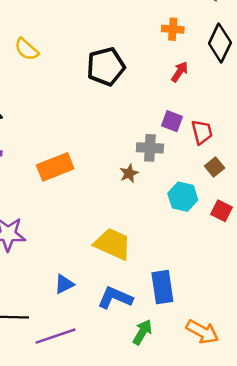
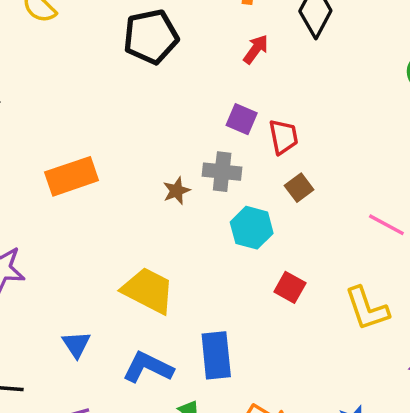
gray cross: (150, 148) -> (222, 172), moved
red square: (221, 211) -> (290, 287), moved
blue triangle: (64, 284) -> (76, 344), turned -40

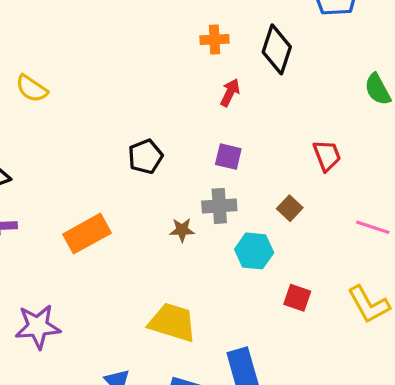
black pentagon: (151, 37) -> (145, 157), moved, size x0.7
red trapezoid: (283, 137) -> (327, 155), moved
brown star: (177, 191) -> (182, 230), turned 30

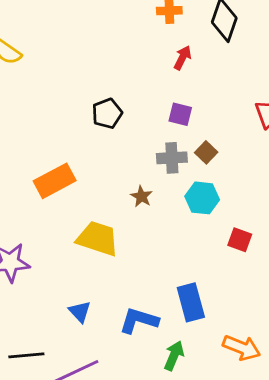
brown square: (290, 208) -> (206, 152), moved
brown star: (182, 230) -> (141, 196), moved, turned 30
yellow trapezoid: (172, 322) -> (98, 239), moved

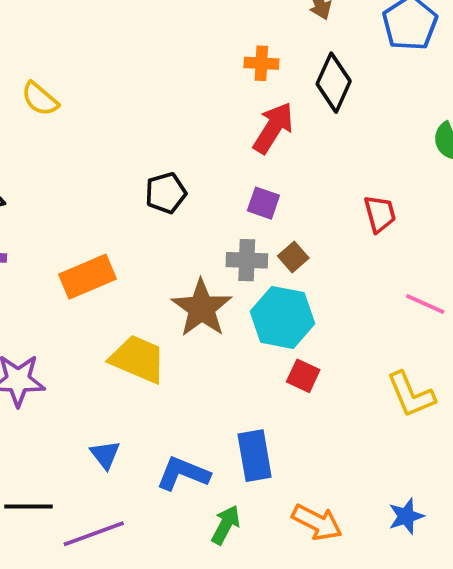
red arrow: (182, 58) -> (273, 128), size x1.6
brown star: (141, 196) -> (202, 308), size x2.0
cyan hexagon: (202, 198) -> (282, 317), size x1.4
red square: (240, 240) -> (303, 376), moved

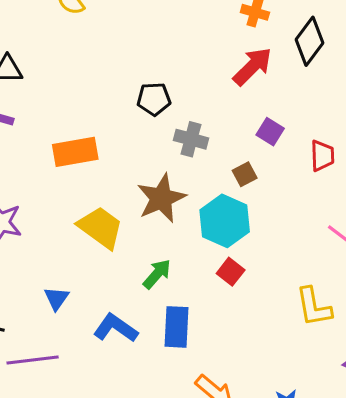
purple square: (263, 203) -> (270, 132), moved
gray cross: (247, 260) -> (191, 139), moved
green arrow: (226, 525) -> (157, 274), moved

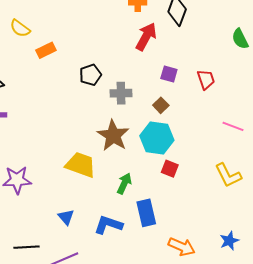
orange rectangle: (75, 152) -> (46, 50), moved, size x0.7

